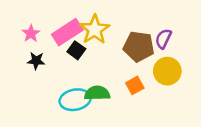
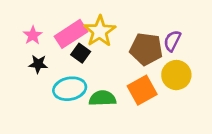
orange square: (135, 85) -> (142, 90), size x1.5
cyan ellipse: (75, 100) -> (70, 89), moved

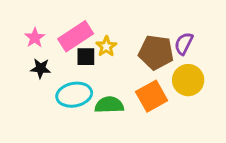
yellow star: (100, 31) -> (106, 46), moved, size x0.6
black square: (81, 53) -> (86, 57), turned -36

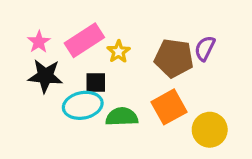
black square: (86, 57) -> (96, 83), moved
black star: (41, 68) -> (45, 76), size x1.5
yellow circle: (188, 80) -> (210, 130), moved

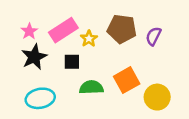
brown pentagon: (174, 58) -> (122, 29), moved
black star: (45, 76) -> (34, 57), turned -30
cyan ellipse: (83, 105) -> (40, 98), moved

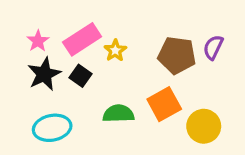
brown pentagon: (122, 29) -> (177, 55), moved
purple semicircle: (153, 36) -> (213, 47), moved
black square: (72, 62) -> (81, 76), moved, turned 35

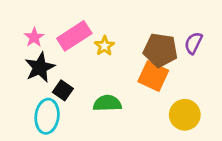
black square: (81, 76) -> (63, 90), moved
orange square: (164, 104) -> (153, 76), moved, turned -36
cyan ellipse: (52, 128) -> (47, 116), turned -72

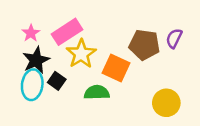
yellow star: (104, 46) -> (81, 54), moved, size x1.6
orange square: (153, 76) -> (116, 68), moved
cyan ellipse: (47, 116) -> (32, 85), moved

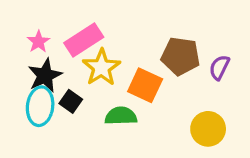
purple semicircle: (174, 38) -> (219, 67), moved

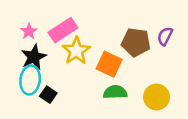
purple semicircle: (219, 67) -> (165, 36), moved
black square: (71, 101) -> (48, 95), moved
green semicircle: (121, 116) -> (115, 92), moved

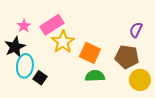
brown pentagon: (136, 42) -> (127, 57), moved
black star: (34, 57) -> (15, 47), moved
yellow circle: (156, 97) -> (140, 80), moved

